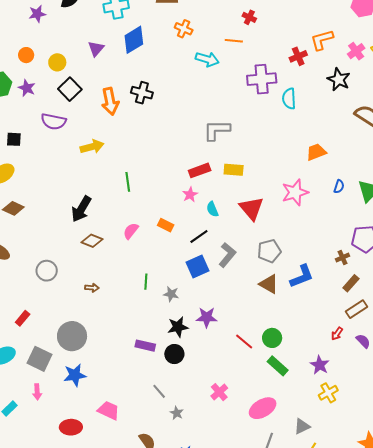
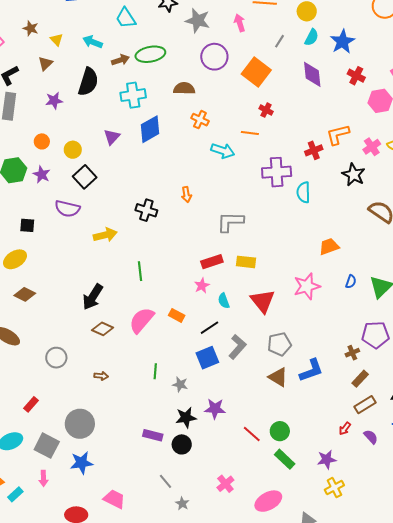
black cross: (142, 93) -> (146, 210), moved
orange arrow: (110, 101) -> (186, 194), moved, size x0.6
pink semicircle: (131, 231) -> (142, 320), size x1.6
purple star: (320, 365) -> (327, 459), turned 30

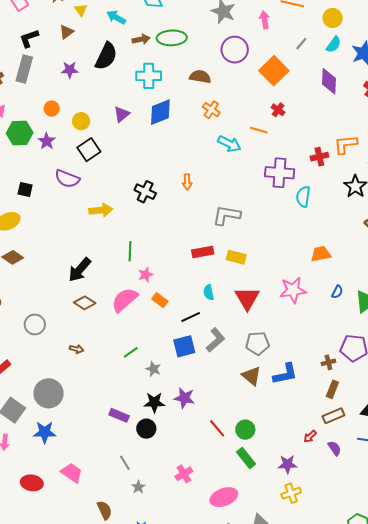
pink star: (202, 286) -> (146, 275), moved
green line: (155, 371) -> (131, 352), turned 42
brown rectangle: (360, 379) -> (332, 389), turned -30

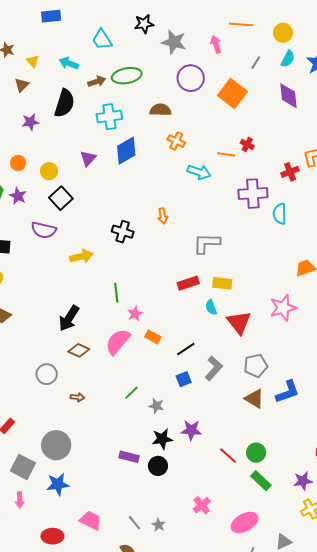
red cross: (278, 110) -> (247, 145), moved
cyan semicircle: (209, 292) -> (211, 307), moved
gray circle: (35, 324) -> (47, 374), moved
blue square: (184, 346) -> (184, 379), size x0.7
gray line: (125, 463) -> (135, 523), moved

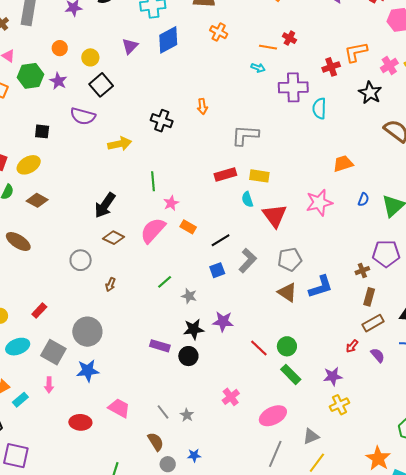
cyan arrow: (199, 172) -> (258, 68), moved, size x0.6
brown arrow: (77, 397) -> (110, 285), turned 104

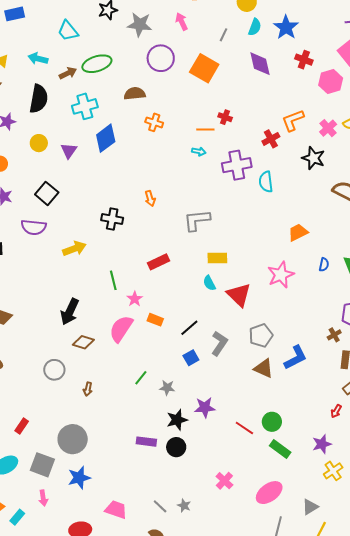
yellow circle: (90, 57) -> (39, 143), moved
red rectangle: (225, 174) -> (158, 262), moved

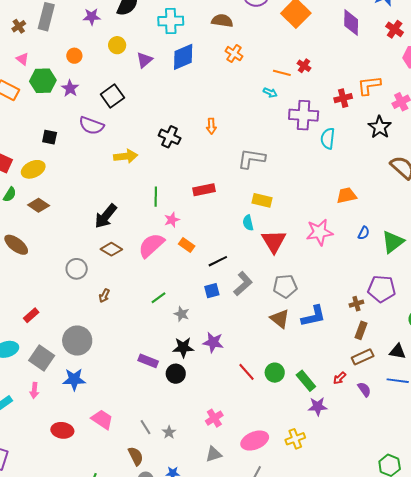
green rectangle: (280, 449) -> (306, 381), moved
yellow cross: (333, 471) -> (295, 439), moved
gray triangle: (310, 507) -> (214, 454), moved

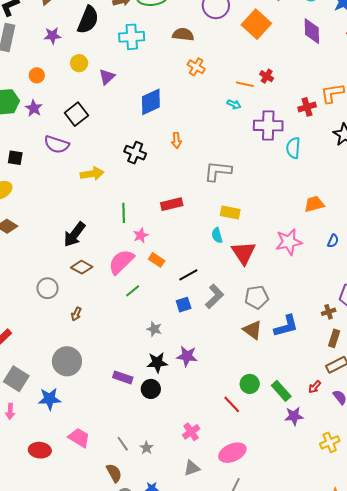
blue diamond: (183, 57) -> (151, 102), moved
green line: (158, 298) -> (133, 291), moved
gray circle: (77, 341) -> (67, 361), moved
red line: (247, 372) -> (232, 404), moved
yellow cross: (295, 439) -> (330, 442), moved

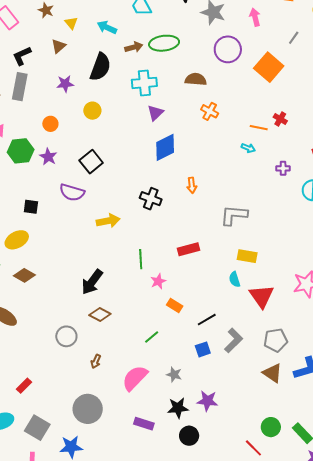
purple triangle: (107, 77) -> (155, 113), moved
purple cross: (268, 126) -> (283, 168), size x0.5
pink semicircle: (121, 262) -> (135, 378), moved
black circle: (151, 389) -> (189, 436), moved

